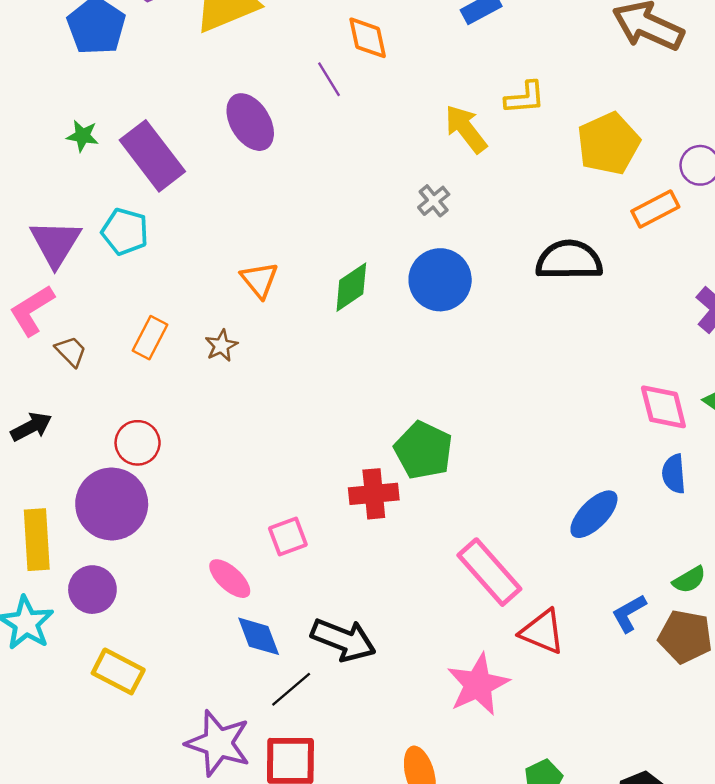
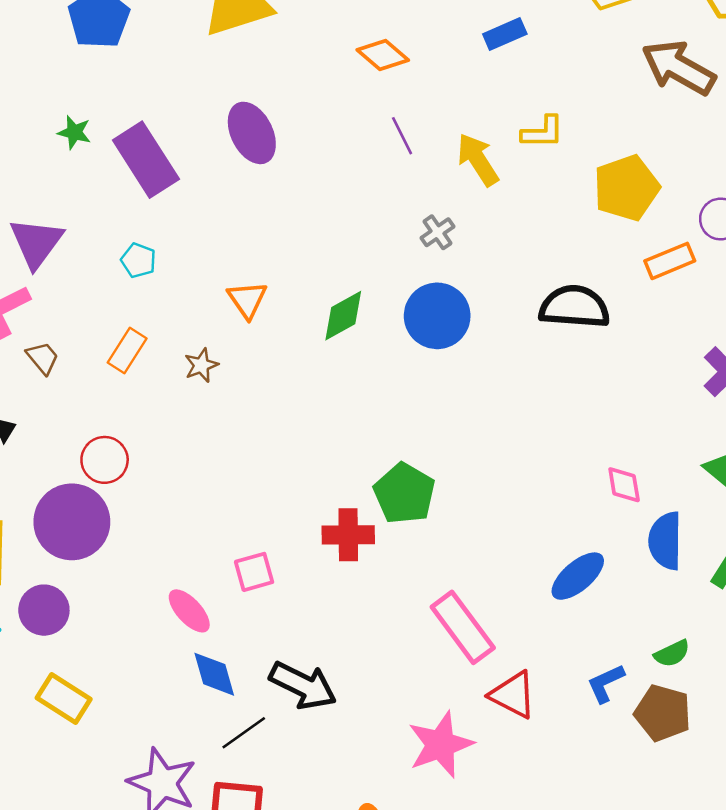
orange diamond: (368, 38) -> (383, 55), turned -42
purple line: (329, 79) -> (402, 136), moved
cyan pentagon: (125, 232) -> (138, 260), moved, size x0.7
pink diamond: (663, 407) -> (624, 485), moved, size x0.7
blue semicircle: (674, 474) -> (665, 541), size x1.4

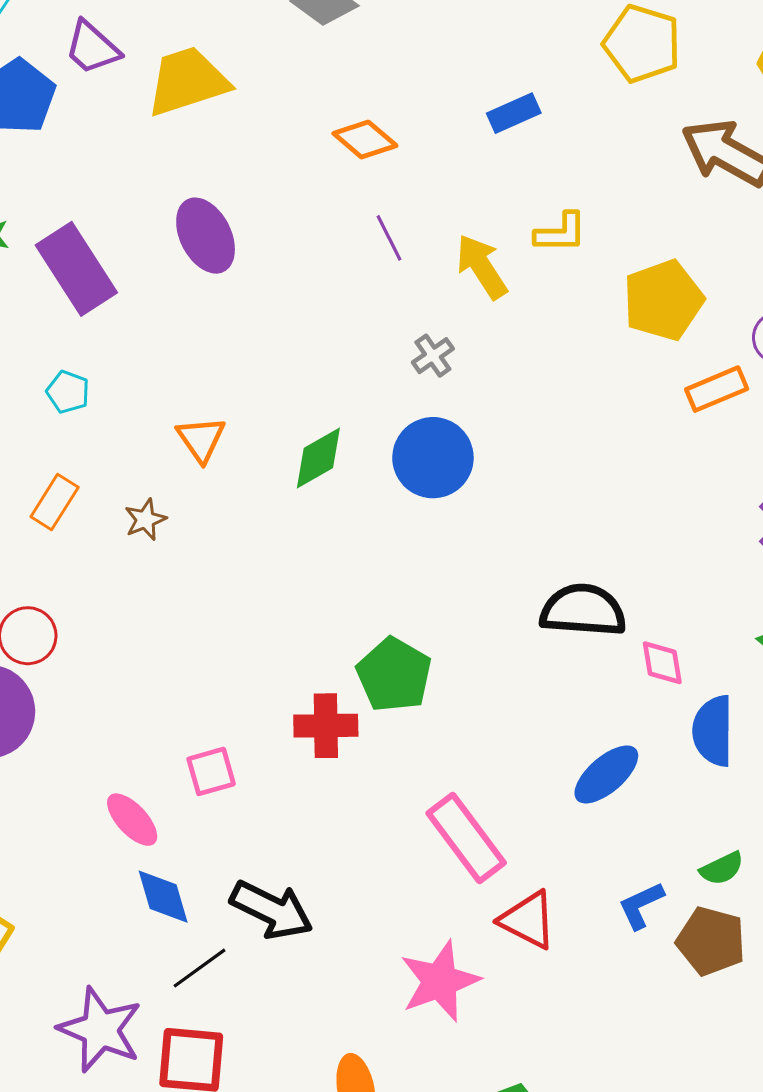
black semicircle: (575, 307) -> (583, 610), moved

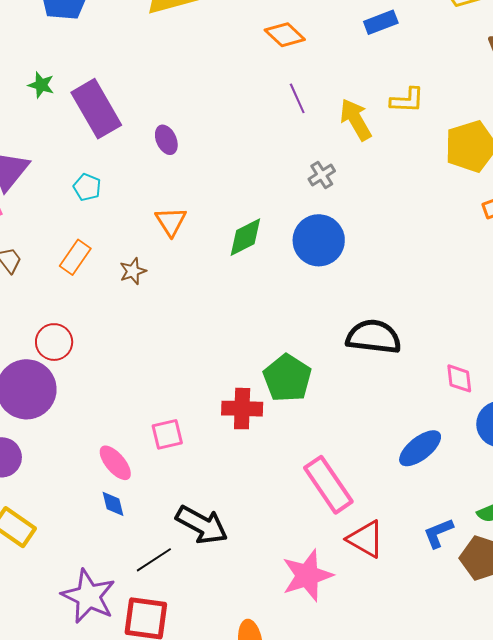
purple ellipse: (206, 236) -> (166, 140), moved, size x0.6
black semicircle: (583, 610) -> (374, 337), moved
blue diamond: (163, 897) -> (113, 504), moved, size x0.7

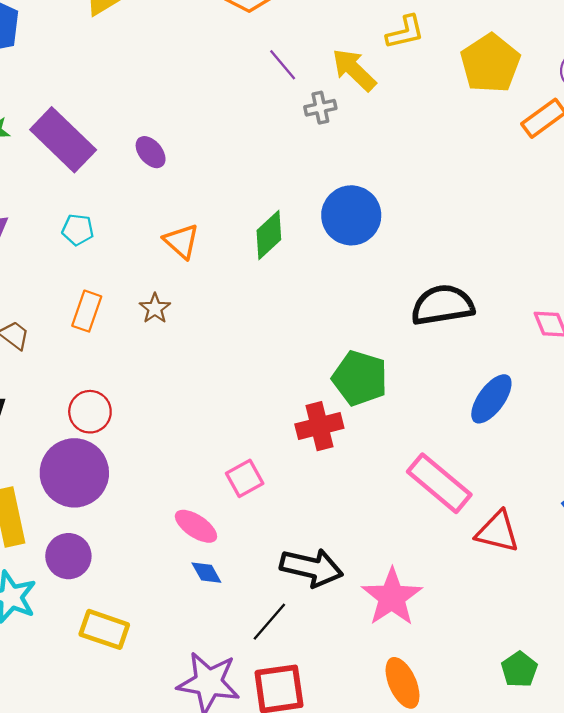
gray cross: (322, 175) -> (320, 108), moved, turned 36
blue ellipse: (420, 448) -> (491, 399), moved
pink star: (307, 575) -> (392, 597), moved

